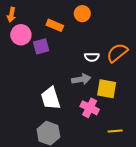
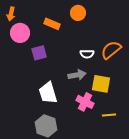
purple square: (41, 46) -> (39, 53), moved
yellow line: (115, 131) -> (109, 115), moved

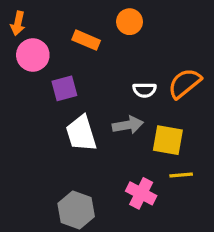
white trapezoid: (48, 93) -> (81, 133), moved
pink cross: (85, 102) -> (141, 193), moved
yellow line: (109, 115) -> (181, 175), moved

